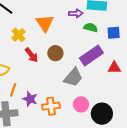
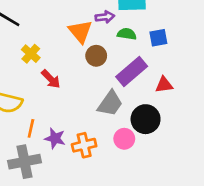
orange triangle: (45, 23) -> (80, 31), moved
brown circle: (55, 53) -> (96, 56), moved
black circle: (102, 114) -> (146, 119), moved

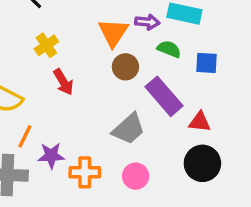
purple rectangle: (132, 72) -> (164, 96), turned 76
black circle: (146, 119) -> (202, 163), moved
purple star: (55, 138) -> (51, 156), turned -30

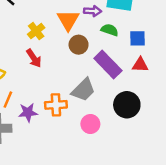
yellow cross: (46, 45) -> (36, 31), moved
red triangle: (200, 122) -> (140, 65), moved
black circle: (202, 163) -> (127, 105), moved
orange cross: (85, 172) -> (56, 105), moved

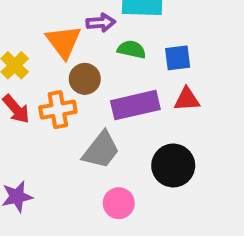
purple rectangle: (108, 65) -> (135, 105), turned -52
orange cross: (56, 105) -> (58, 110), moved

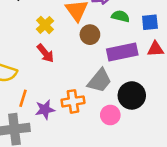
orange cross: (58, 110) -> (73, 101), moved
black circle: (173, 166) -> (132, 95), moved

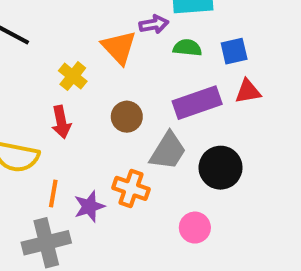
brown circle: (90, 35) -> (127, 117), moved
red arrow: (45, 53) -> (61, 122), moved, turned 36
orange cross: (73, 101) -> (131, 188), turned 35
pink circle: (110, 115) -> (195, 228), moved

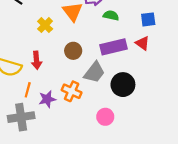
blue square: (234, 51) -> (148, 19), moved
red triangle: (248, 91) -> (142, 43), turned 40
red arrow: (61, 122) -> (37, 60), moved

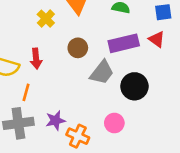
orange cross: (72, 91) -> (78, 136), moved
purple star: (47, 99) -> (55, 120), moved

